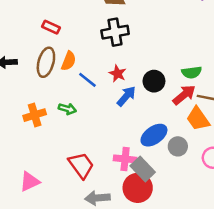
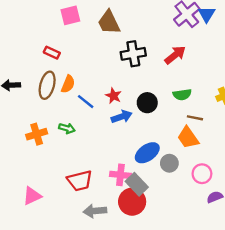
black cross: (115, 32) -> (133, 54), moved
red arrow: (184, 95) -> (175, 55), moved
blue arrow: (126, 96) -> (122, 117), turned 30
red trapezoid: (81, 165) -> (80, 181), turned 112

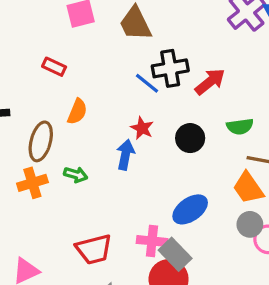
red arrow: (175, 55) -> (210, 82), moved
brown ellipse: (47, 85) -> (41, 141), moved
blue line: (86, 102) -> (147, 83), moved
blue arrow: (122, 117) -> (125, 155), moved, turned -60
gray circle: (169, 163) -> (250, 224), moved

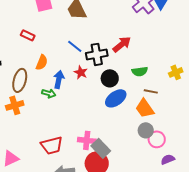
black cross: (170, 68) -> (97, 54), moved
blue line: (147, 83) -> (75, 46), moved
blue arrow: (125, 155) -> (59, 79), moved
green arrow: (76, 175) -> (49, 93), moved
blue ellipse: (190, 209) -> (116, 98), moved

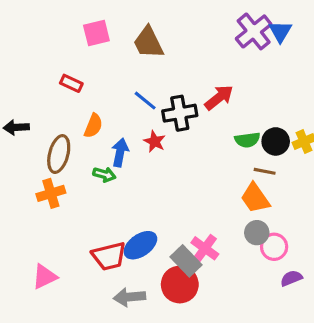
black circle: (110, 78) -> (276, 141), moved
blue ellipse: (116, 98) -> (140, 245), moved
pink cross: (87, 140) -> (205, 248), moved, turned 30

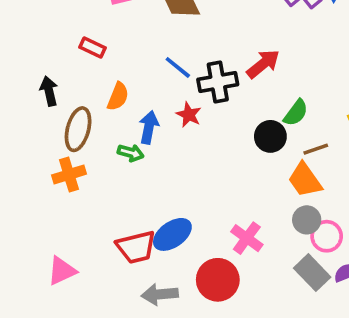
black arrow: (16, 127) -> (49, 91), moved, turned 80
green semicircle: (247, 140) -> (296, 113), turned -45
black circle: (276, 141) -> (270, 136), moved
brown line: (265, 171) -> (316, 149), turned -30
gray rectangle: (186, 261) -> (312, 273), moved

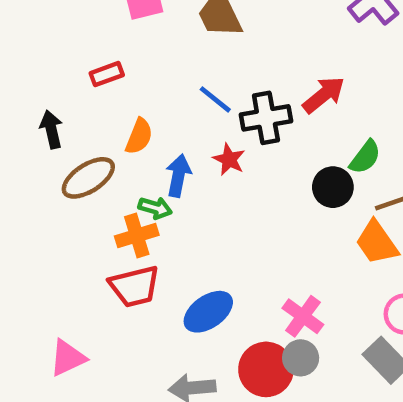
red rectangle: (93, 48) -> (107, 74), turned -45
brown ellipse: (78, 129) -> (88, 178), turned 42
orange cross: (69, 175) -> (137, 236), moved
gray circle: (307, 220) -> (301, 358), moved
red trapezoid: (136, 247) -> (134, 286), moved

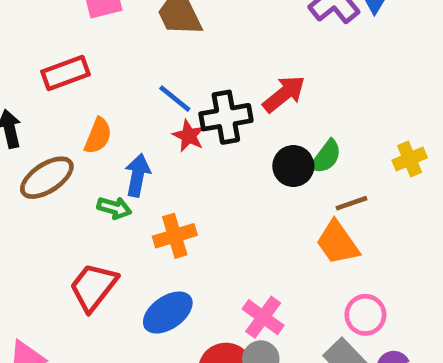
red rectangle: (107, 74) -> (65, 73), size x1.4
red star: (229, 159) -> (189, 136), moved
black circle: (333, 187) -> (293, 166), moved
orange cross: (137, 236) -> (175, 236), moved
red trapezoid: (134, 286) -> (93, 287), turned 142

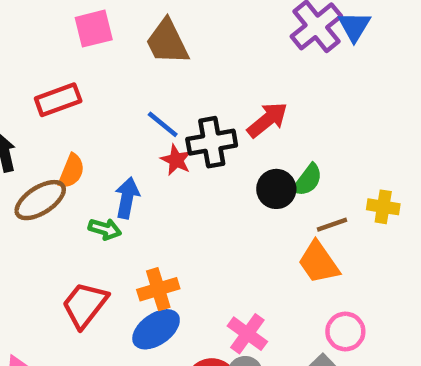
orange semicircle: (98, 136) -> (71, 171), moved
yellow cross: (410, 159) -> (383, 207), moved, turned 32
orange cross: (175, 236) -> (158, 289), moved

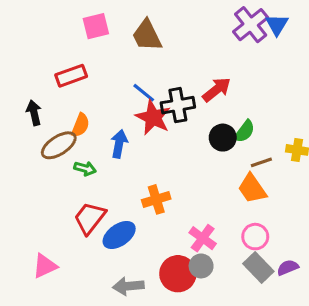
red star: (176, 160) -> (153, 117), size x1.6
green arrow: (105, 229) -> (85, 169), moved
orange cross: (158, 289) -> (156, 199), moved
blue ellipse: (156, 329) -> (119, 235), moved
pink circle: (345, 332) -> (255, 237), moved

